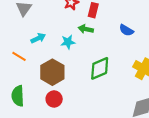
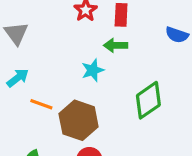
cyan arrow: (38, 38) -> (18, 78), moved
orange line: (19, 56) -> (41, 104), moved

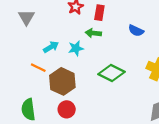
cyan arrow: (18, 78) -> (51, 47), moved
green diamond: (148, 100) -> (112, 73), turned 55

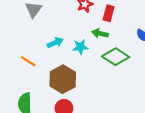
orange line: (38, 68) -> (28, 61), moved
green diamond: (112, 73) -> (116, 57), moved

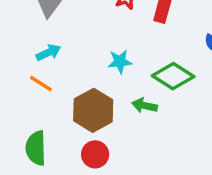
green arrow: (100, 33) -> (145, 106), moved
cyan arrow: (55, 43) -> (49, 52), moved

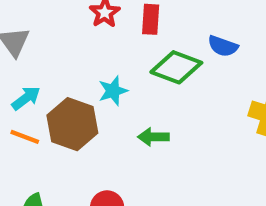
green diamond: (173, 76) -> (176, 67), moved
brown hexagon: (93, 110) -> (72, 124), moved

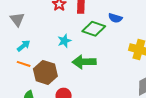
brown hexagon: (72, 124) -> (45, 72), moved
green arrow: (153, 137) -> (84, 62), size x1.6

